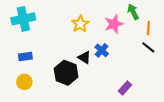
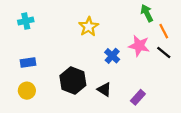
cyan cross: (23, 19) -> (26, 21), size x0.6
pink star: (114, 24) -> (139, 46), moved, turned 30
orange line: (148, 28) -> (164, 31), turned -32
black triangle: (84, 57) -> (104, 89), moved

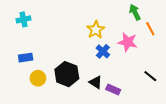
yellow star: (89, 27) -> (96, 30), moved
black line: (164, 52) -> (150, 76), moved
yellow circle: (27, 91) -> (38, 78), moved
purple rectangle: (138, 97) -> (113, 90), moved, turned 72

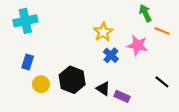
cyan cross: (24, 19) -> (25, 21), size x1.5
orange line: (150, 29) -> (162, 31), turned -40
blue rectangle: (26, 58) -> (28, 62), turned -64

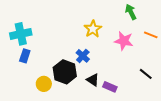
cyan cross: (25, 21) -> (21, 34), moved
orange line: (162, 31) -> (151, 35), moved
blue cross: (111, 55) -> (83, 56), moved
yellow circle: (41, 84) -> (44, 84), moved

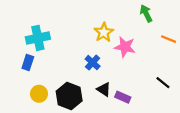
cyan cross: (21, 34) -> (38, 38), moved
pink star: (124, 41) -> (125, 47), moved
black hexagon: (65, 72) -> (69, 96), moved
yellow circle: (44, 84) -> (39, 94), moved

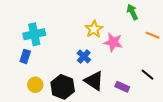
black triangle: (104, 89) -> (94, 81), size x1.5
purple rectangle: (123, 97) -> (122, 87), moved

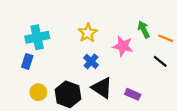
green arrow: (132, 12) -> (144, 30), moved
yellow star: (94, 29) -> (88, 33), moved
black line: (148, 75) -> (160, 61), moved

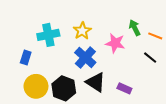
cyan cross: (37, 37) -> (48, 35), moved
blue cross: (91, 61) -> (85, 58), size x1.5
yellow circle: (38, 92) -> (36, 86), size x1.5

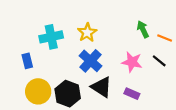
pink star: (115, 43) -> (132, 62), moved
blue rectangle: (26, 58) -> (27, 61), turned -32

